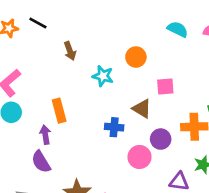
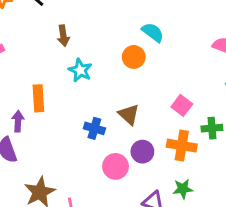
cyan semicircle: (178, 29) -> (153, 32), moved
cyan star: (103, 76) -> (80, 70), moved
pink square: (165, 87) -> (182, 105), moved, turned 30

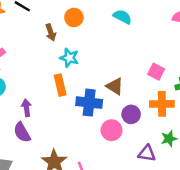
orange circle: (134, 57) -> (74, 18), moved
orange rectangle: (38, 98) -> (60, 85), moved
blue cross: (94, 128) -> (89, 103), size x1.5

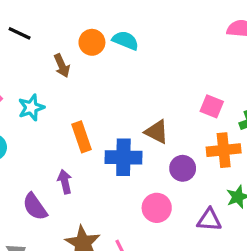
cyan semicircle: (122, 17) -> (125, 40), moved
cyan star: (69, 58) -> (31, 108), moved, turned -30
purple arrow: (26, 108) -> (65, 182), moved
pink circle: (112, 130) -> (157, 208), moved

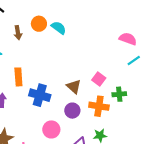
brown triangle: (157, 132) -> (74, 87), moved

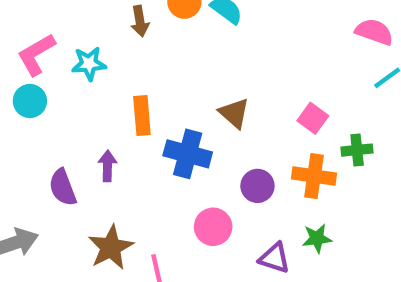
brown triangle: (74, 87) -> (234, 113), moved

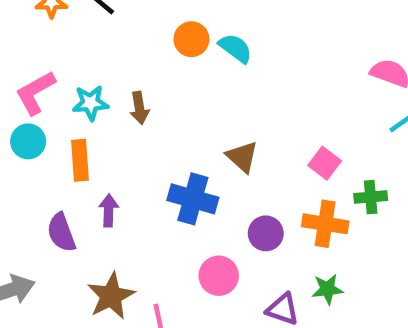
brown arrow: (140, 21) -> (139, 108), moved
orange rectangle: (142, 115) -> (80, 160), moved

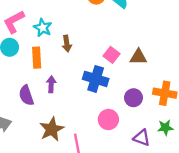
cyan star: (90, 103) -> (43, 28), turned 30
brown arrow: (139, 108) -> (67, 44), moved
brown triangle: (242, 157) -> (138, 57), moved, turned -42
pink square: (325, 163) -> (111, 55), moved

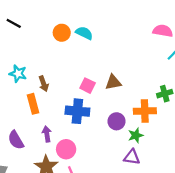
orange rectangle: (37, 58) -> (33, 104), moved
purple arrow: (51, 84) -> (47, 134), moved
pink circle: (108, 120) -> (66, 149), moved
green star: (165, 128) -> (136, 135), moved

